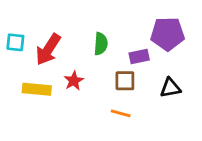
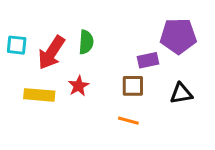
green semicircle: (101, 44) -> (86, 42), moved

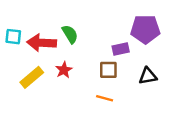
green semicircle: (86, 42) -> (70, 34), turned -36
red arrow: (51, 53) -> (42, 43), turned 60
yellow rectangle: (39, 95) -> (32, 77), turned -45

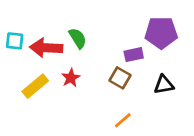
brown square: (108, 70) -> (120, 78), turned 30
orange line: (105, 98) -> (123, 120), moved, turned -56

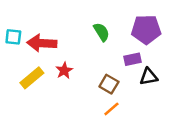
green semicircle: (78, 38) -> (101, 32), moved
purple rectangle: (134, 55) -> (133, 59), moved
brown square: (120, 78) -> (109, 84), moved

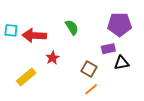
green semicircle: (101, 32) -> (72, 27), moved
yellow rectangle: (32, 78) -> (26, 77), moved

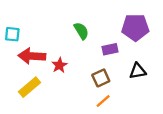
red arrow: (34, 35) -> (32, 56), moved
purple rectangle: (108, 49) -> (110, 49), moved
brown square: (89, 69) -> (101, 78), turned 35

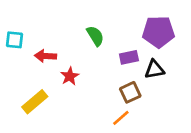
red arrow: (32, 56) -> (45, 56), moved, size x0.7
black triangle: (138, 71) -> (154, 69), moved
brown square: (101, 78) -> (130, 92), moved

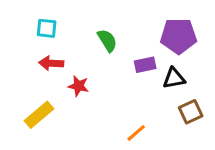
cyan square: (15, 40) -> (47, 28), moved
red star: (70, 76) -> (78, 86), turned -30
brown square: (130, 92) -> (191, 112), moved

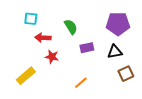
red arrow: (51, 63) -> (43, 38), moved
purple rectangle: (145, 65) -> (87, 48), moved
orange line: (136, 133) -> (81, 83), moved

